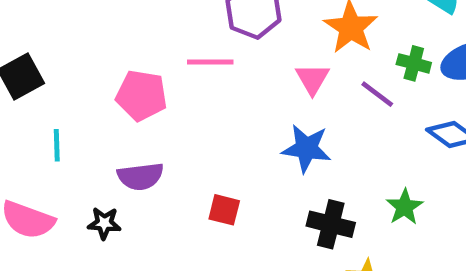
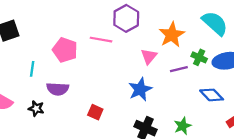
purple line: (377, 94) -> (179, 69), turned -60
cyan line: (57, 145) -> (32, 69), moved
blue star: (306, 148) -> (140, 89), turned 30

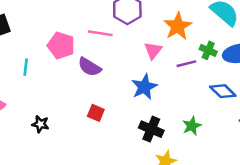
purple semicircle: (58, 89) -> (89, 67), moved, turned 30
black star: (36, 108) -> (40, 124), moved

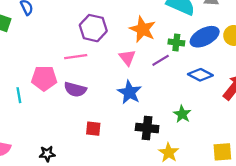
cyan line: (26, 67) -> (19, 95), moved

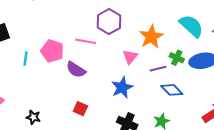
blue diamond: (200, 75) -> (172, 90), moved

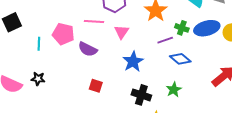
pink triangle: (130, 57) -> (122, 32), moved
black star: (33, 117) -> (38, 79), moved

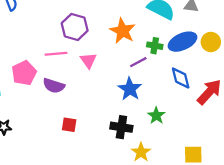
pink pentagon: (63, 34) -> (24, 73), turned -30
blue diamond: (180, 59) -> (181, 78), moved, turned 45
blue star: (133, 62) -> (130, 89), moved

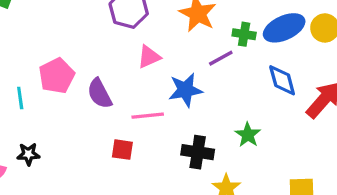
pink line: (56, 54) -> (148, 116), moved
pink triangle: (88, 61) -> (149, 57), turned 42
purple semicircle: (54, 86) -> (100, 94), turned 45
blue star: (130, 89) -> (185, 90), moved, turned 30

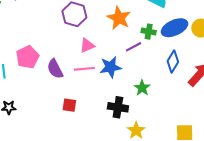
blue diamond: (282, 80) -> (173, 61), turned 45
pink line: (148, 116) -> (84, 69), moved
green star: (248, 135) -> (142, 88), moved

